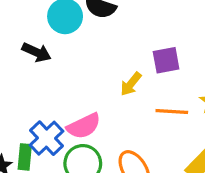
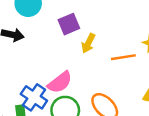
purple square: (166, 60) -> (69, 24), moved

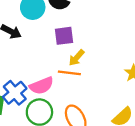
orange line: (123, 57) -> (69, 73), moved

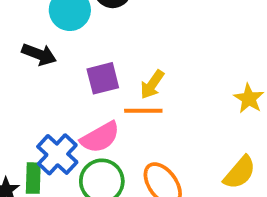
purple square: (64, 36) -> (103, 78), moved

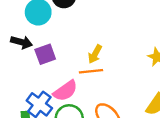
purple square: (103, 78) -> (45, 54), moved

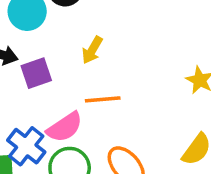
yellow arrow: (95, 54) -> (92, 50), moved

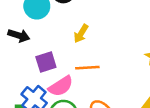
purple square: (36, 73) -> (46, 62), moved

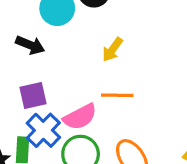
purple square: (46, 62) -> (33, 96), moved

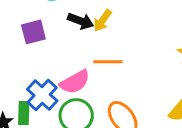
black arrow: (30, 45) -> (81, 21), moved
purple square: (33, 96) -> (33, 32), moved

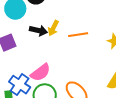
orange line: (108, 62) -> (78, 35), moved

